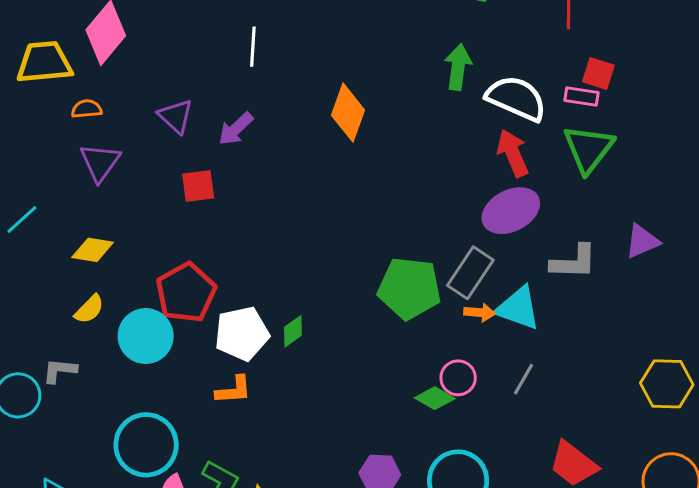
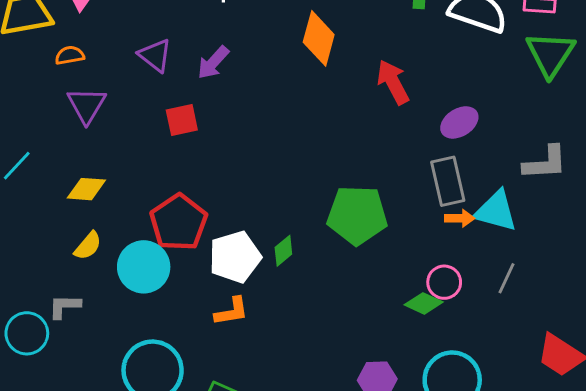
red arrow: (513, 153) -> (393, 82), moved
purple ellipse: (511, 211) -> (459, 122), moved, size x0.7
gray rectangle: (470, 273) -> (448, 181), turned -42
green pentagon: (409, 288) -> (357, 215), moved

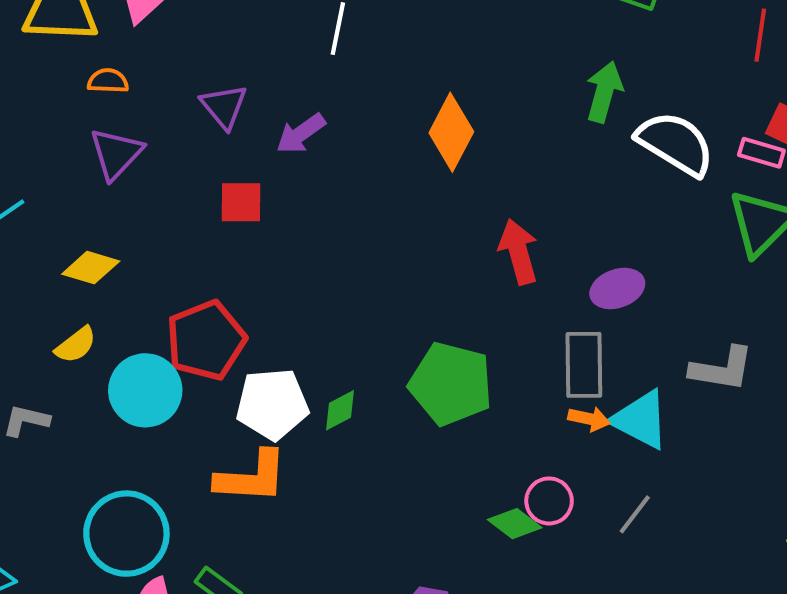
red arrow: (393, 82) -> (518, 252), moved
orange L-shape: (232, 311) -> (251, 477), size x1.5

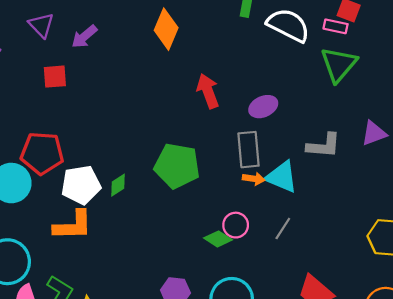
red pentagon: (206, 340) -> (42, 153), turned 30

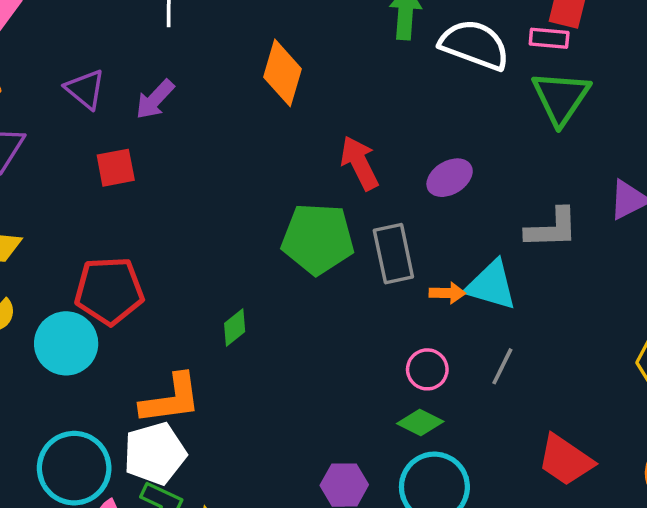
gray rectangle: (249, 150) -> (393, 254), moved
green pentagon: (177, 166) -> (318, 239), moved
white pentagon: (81, 185) -> (155, 453), moved
green diamond: (218, 239) -> (420, 423), moved

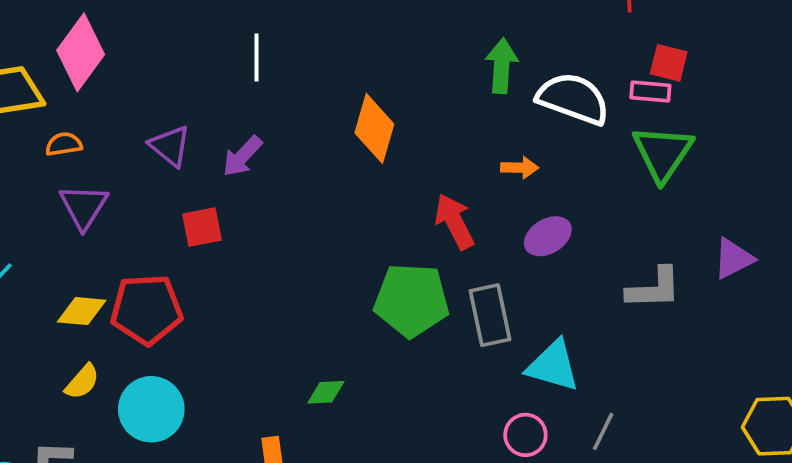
cyan triangle: (491, 285) -> (553, 366), moved
red pentagon: (109, 291) -> (147, 309), moved
orange arrow: (447, 293) -> (520, 168), moved
green diamond: (235, 327) -> (326, 392), turned 36

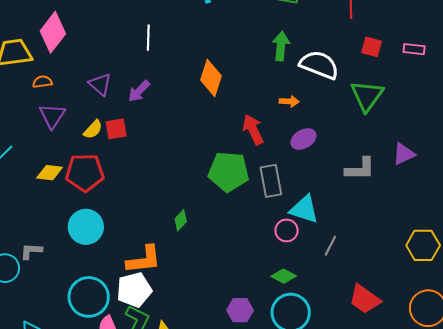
pink rectangle: (650, 91) -> (414, 49), moved
yellow semicircle: (82, 382) -> (93, 129), moved
green diamond: (326, 392) -> (181, 220), turned -45
pink circle: (525, 435) -> (287, 230), moved

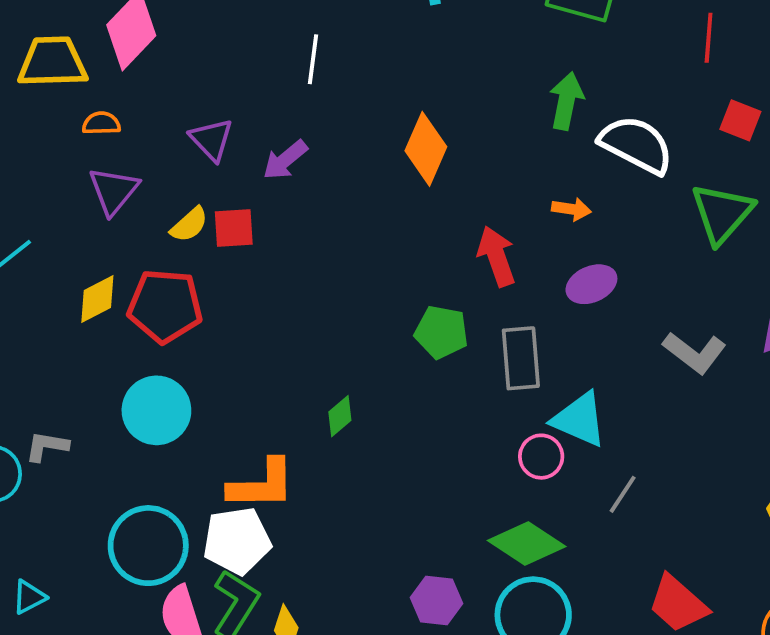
gray L-shape: (360, 169) -> (695, 353), turned 32
green pentagon: (229, 172) -> (441, 332), size x0.7
yellow diamond: (50, 173) -> (97, 299), turned -40
green diamond: (284, 276) -> (527, 544), size x1.5

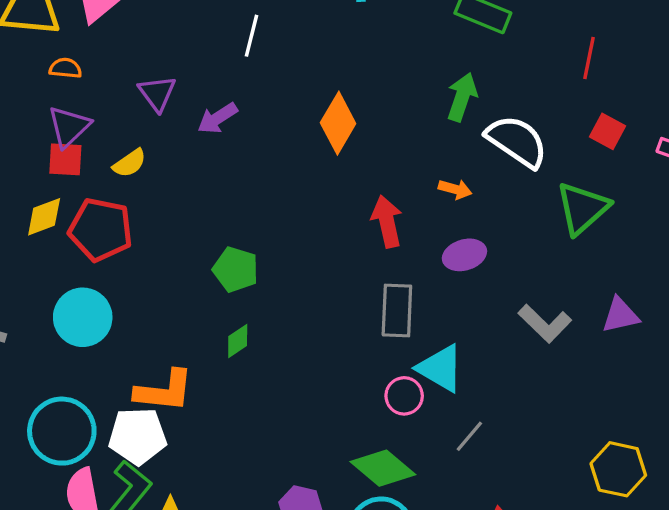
red square: (234, 228) -> (65, 159), moved
green pentagon: (441, 332) -> (236, 269), moved

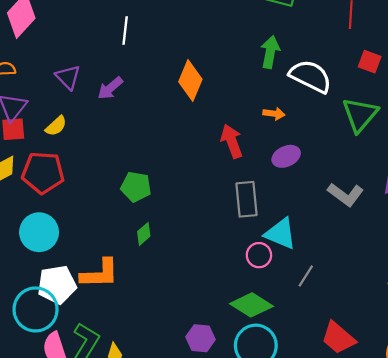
white pentagon: (138, 436) -> (57, 285), moved

